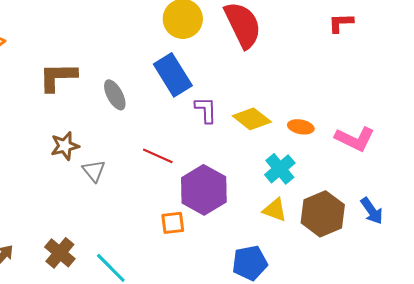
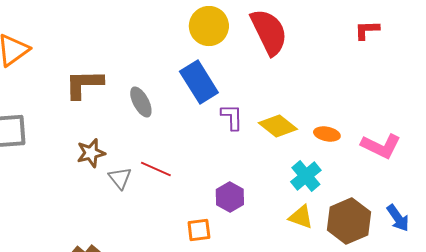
red line: (158, 156) -> (156, 169), moved
purple hexagon: (204, 190) -> (230, 197), size x0.6

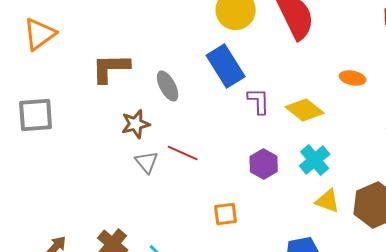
orange ellipse: (327, 134) -> (353, 78), moved
brown star: (91, 153) -> (136, 124), moved
cyan cross: (306, 176) -> (315, 160), moved
purple hexagon: (230, 197) -> (264, 164), moved

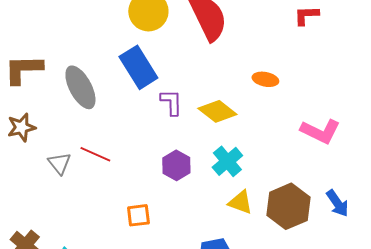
gray ellipse: (168, 86) -> (80, 87), size x1.4
brown star: (136, 124) -> (21, 127), moved

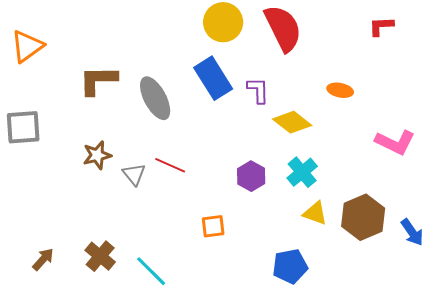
purple L-shape: (171, 102) -> (258, 90), moved
brown star: (21, 127) -> (97, 155), moved
blue arrow: (337, 203) -> (412, 232), moved

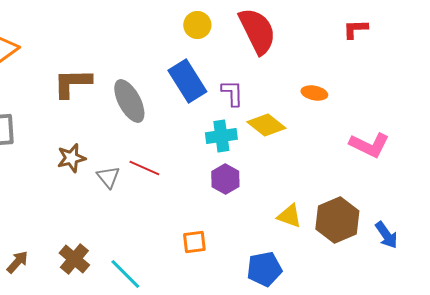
yellow circle: (223, 22) -> (197, 25), size x0.7
cyan cross: (302, 172) -> (221, 136), moved, turned 32
orange square: (213, 226) -> (194, 242), moved

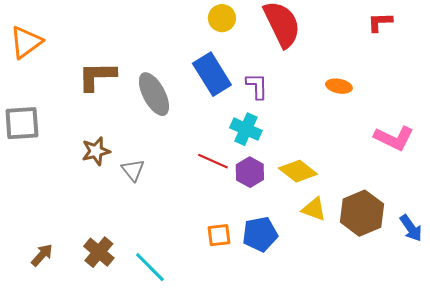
yellow diamond: (266, 125) -> (298, 171), moved
cyan cross: (221, 136) -> (246, 129), turned 32
red line: (144, 168) -> (213, 161), moved
blue pentagon: (264, 269) -> (260, 234), moved

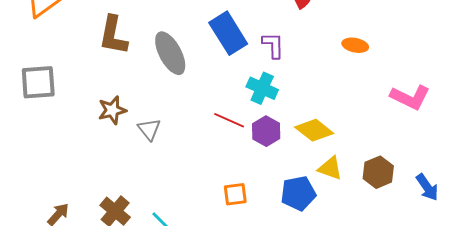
brown L-shape: (97, 76) -> (113, 35), turned -78
brown hexagon: (362, 213) -> (378, 172), size x0.7
blue pentagon: (260, 234) -> (298, 193), moved

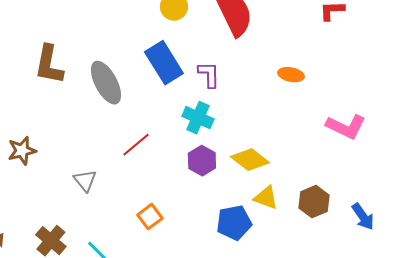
brown star: (112, 110) -> (22, 151), moved
red line: (229, 120) -> (136, 145), moved, turned -64
gray triangle: (149, 129) -> (85, 181), moved
orange square: (235, 194) -> (150, 217), moved, turned -30

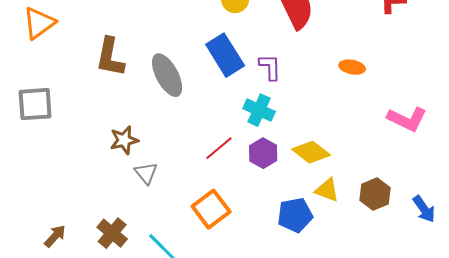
red line: (136, 145) -> (219, 148), moved
brown star: (22, 151) -> (124, 140), moved
orange square: (150, 217) -> (211, 209), size x1.5

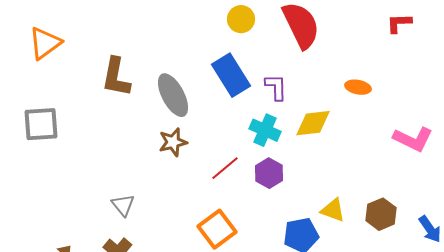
brown star: (124, 140) -> (173, 142), moved
yellow diamond: (311, 152) -> (313, 123), moved, turned -45
gray triangle: (146, 173) -> (123, 205), moved

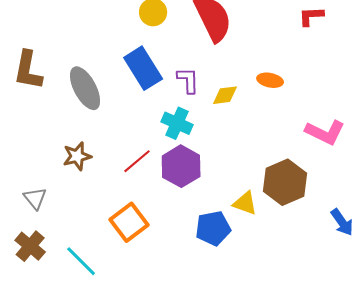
yellow diamond: (313, 123) -> (225, 95), moved, size x0.7
brown star: (173, 142) -> (77, 156), moved
purple hexagon: (269, 173) -> (181, 166), size x1.4
brown hexagon: (381, 214) -> (285, 182), moved, size x1.4

